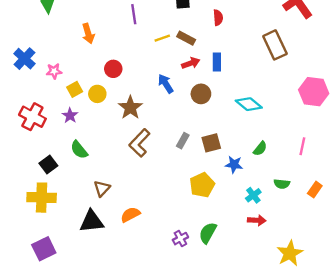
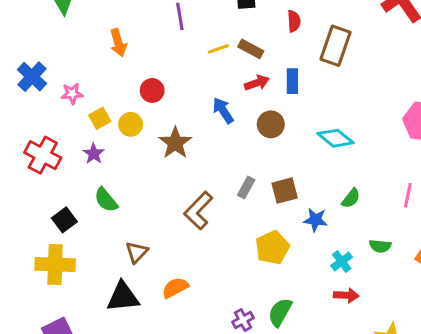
brown rectangle: (275, 45) -> (335, 46), moved, turned 44
brown L-shape: (139, 143) -> (198, 211), moved

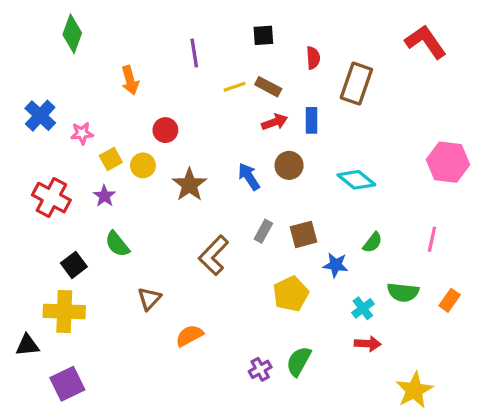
blue arrow: (223, 110) -> (249, 177), moved
green semicircle: (380, 246) -> (403, 292), size x1.4
black triangle: (123, 297) -> (27, 345), moved, size x0.7

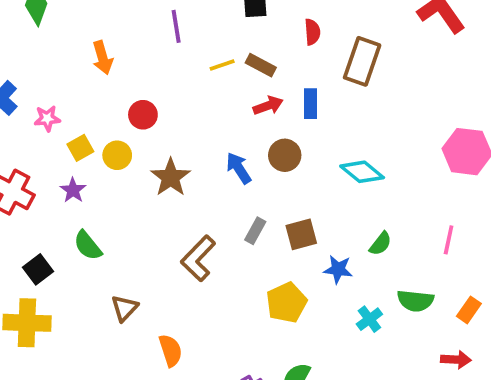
orange semicircle: (189, 336) -> (171, 350), turned 100
red arrow: (368, 344) -> (456, 360), moved

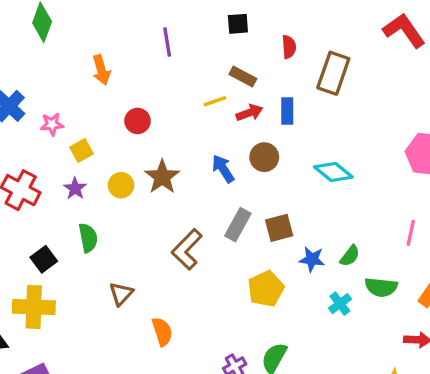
yellow line: (222, 65) -> (215, 101), moved
yellow circle: (117, 155) -> (121, 185), moved
gray rectangle: (255, 231) -> (238, 225), size x1.4
green semicircle: (380, 244) -> (350, 256), moved
green semicircle: (88, 245) -> (88, 238), turned -152

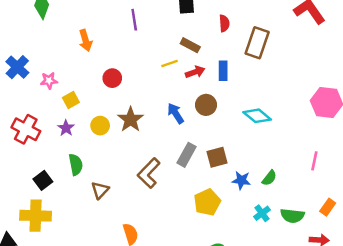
green semicircle: (381, 287) -> (292, 216), moved
brown triangle: (121, 294) -> (100, 190), moved

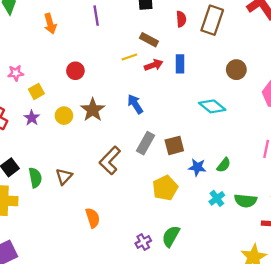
orange arrow: (85, 40) -> (50, 24), moved
brown rectangle: (257, 43) -> (212, 20), moved
brown circle: (206, 105) -> (236, 70), moved
green semicircle: (76, 165) -> (35, 178), moved

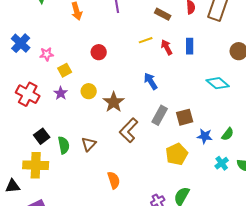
brown rectangle: (149, 40) -> (163, 14), moved
red arrow: (154, 65) -> (167, 47), turned -98
brown star: (93, 110) -> (114, 102), moved

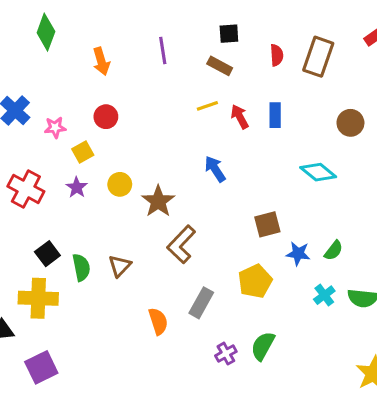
brown rectangle: (163, 14) -> (220, 66), moved
red circle: (99, 52) -> (106, 117), moved
gray rectangle: (160, 115) -> (201, 303), moved

